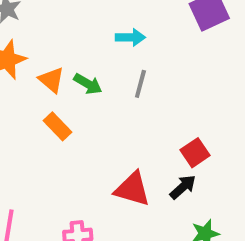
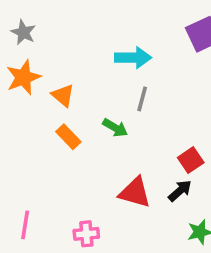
cyan arrow: (130, 37) -> (133, 58), size x1.4
green arrow: (88, 84) -> (115, 128), moved

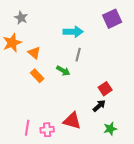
gray star: (23, 32) -> (21, 18), moved
red triangle: (135, 192) -> (72, 121), moved
pink line: (25, 225) -> (27, 128), moved

